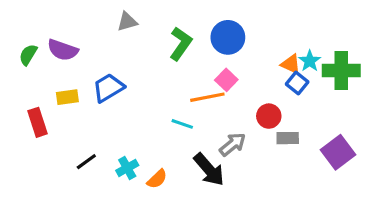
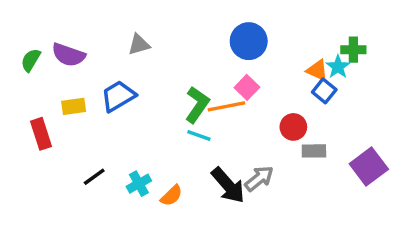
gray triangle: (127, 22) -> (139, 45), moved
green L-shape: (181, 44) -> (197, 105), moved
green cross: (341, 70) -> (353, 50), moved, size x0.6
gray arrow: (233, 144) -> (259, 178), moved

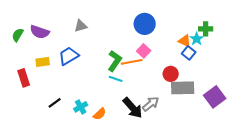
gray rectangle: (314, 151) -> (183, 88), size x1.6

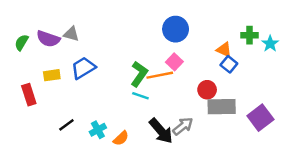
gray triangle: (81, 26) -> (71, 34), moved, turned 32
cyan star: (197, 39) -> (270, 44), moved

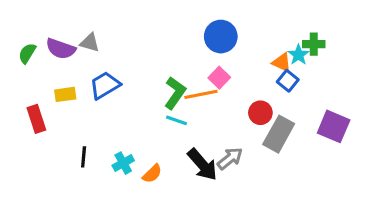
cyan star: (270, 44) -> (298, 55), moved
gray rectangle: (222, 107) -> (279, 134), turned -60
purple square: (260, 118) -> (334, 126), moved, turned -30
black line: (66, 125) -> (84, 157), turned -49

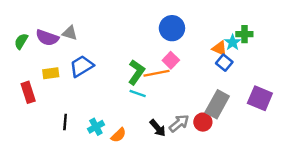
red circle: (260, 113) -> (203, 122), moved
black arrow: (202, 165) -> (158, 128), size x0.7

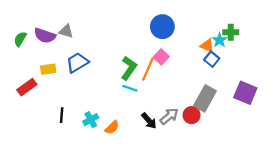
orange line: (157, 73) -> (148, 69), turned -55
red rectangle: (28, 92) -> (27, 87), turned 72

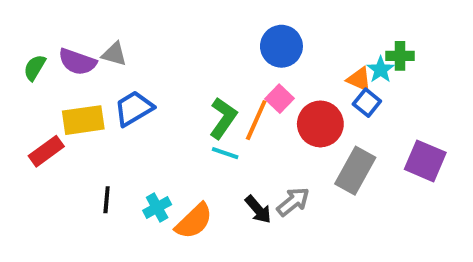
yellow rectangle: (48, 69) -> (83, 120), size x1.5
red circle: (192, 115) -> (320, 124), moved, size x1.5
orange semicircle: (112, 127) -> (194, 221), size x1.5

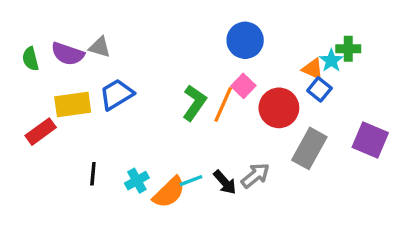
green semicircle: (35, 68) -> (30, 59), turned -45
cyan line: (225, 153) -> (191, 181), moved, turned -40

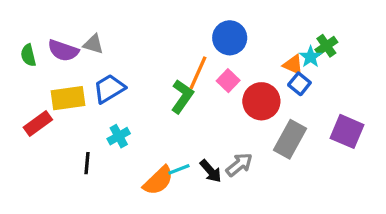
green cross: (348, 49) -> (326, 46), turned -35
orange line: (223, 104) -> (198, 73), moved
cyan cross: (137, 181) -> (119, 136), moved

